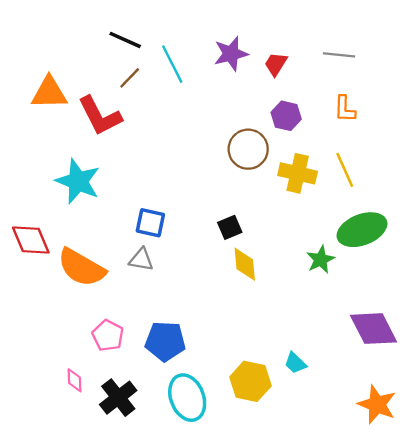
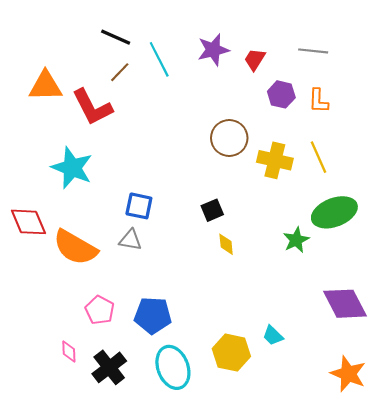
purple hexagon: (286, 116) -> (281, 94), moved
yellow diamond: (245, 264) -> (226, 244), size x0.7

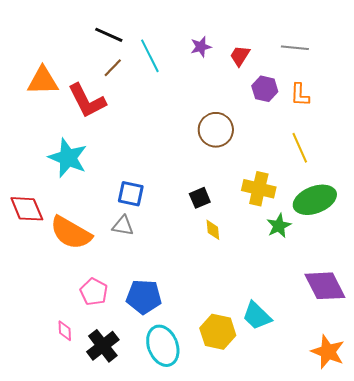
purple star: (213, 50) -> (201, 47), size x0.7
yellow cross: (275, 160) -> (259, 189), moved
cyan trapezoid: (273, 336) -> (257, 316), size x1.5

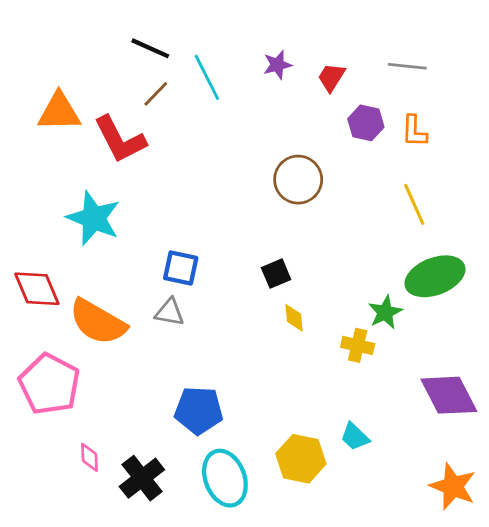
yellow cross: (259, 189) -> (358, 345), moved, size x0.7
pink pentagon: (94, 292) -> (49, 384), moved, size x1.6
cyan trapezoid: (257, 316) -> (355, 437), size x0.7

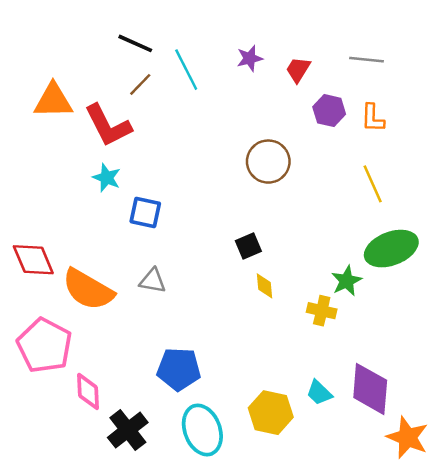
cyan star: (94, 218) -> (107, 178), moved, size x0.6
blue square: (181, 268) -> (145, 212), moved
purple diamond: (449, 395) -> (370, 389), moved, turned 32
pink diamond: (89, 457) -> (88, 391), moved, size x1.4

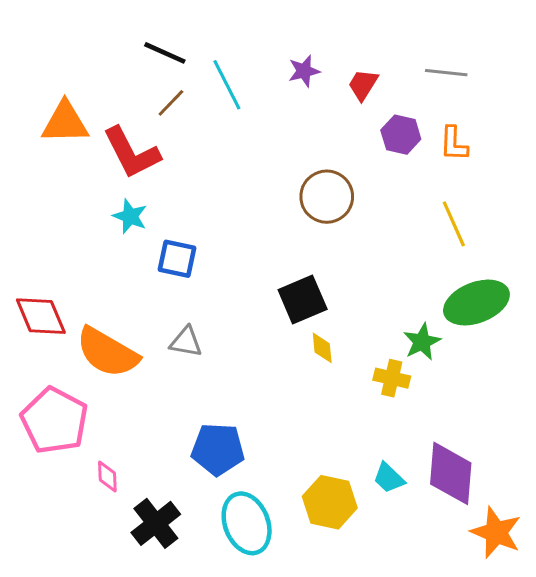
black square: (248, 246) -> (303, 299), size x1.5
pink diamond: (88, 391) -> (107, 476), size x0.7

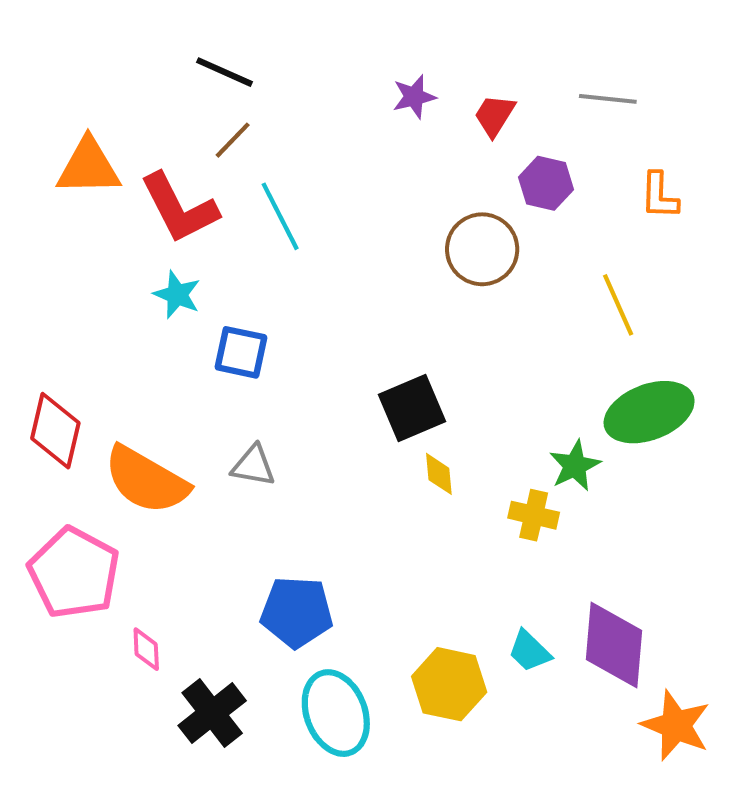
cyan line: (227, 85) -> (280, 216), moved
orange L-shape: (454, 144) -> (659, 196), moved
brown circle: (327, 197) -> (482, 249), moved
red diamond: (41, 316) -> (55, 431), turned 36

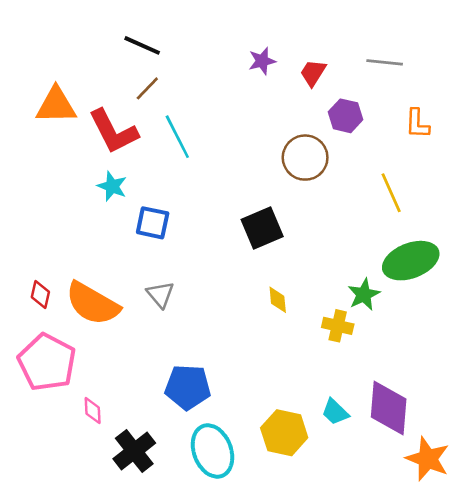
black square: (412, 408) -> (262, 228), moved
red diamond: (55, 431) -> (40, 294), moved, size x0.6
gray triangle: (253, 466) -> (160, 294), turned 40

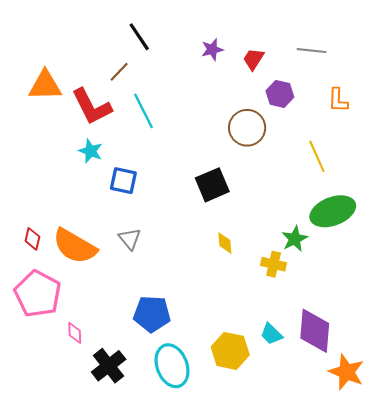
black line: (142, 45) -> (139, 37), moved, turned 32

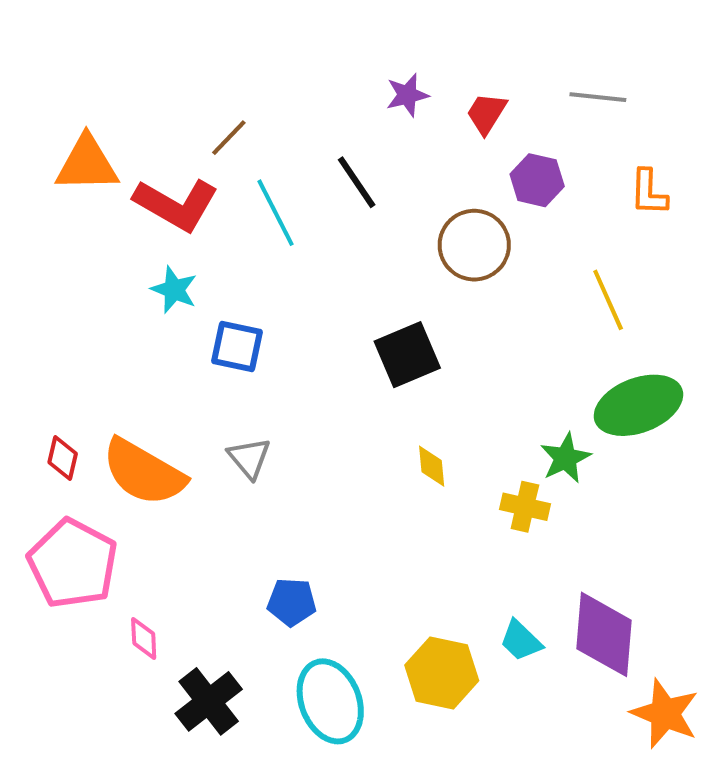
black line: (139, 37) -> (357, 182), moved
red L-shape: (92, 107) -> (176, 205), turned -33
blue pentagon: (152, 314) -> (292, 602), size x0.7

